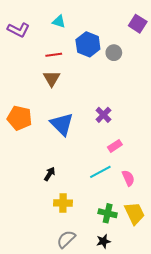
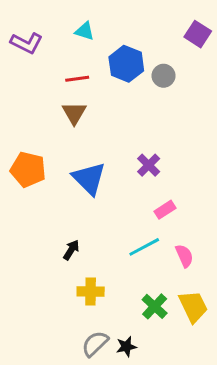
green cross: (108, 213) -> (155, 306), turned 30
black star: (103, 241) -> (126, 347), moved

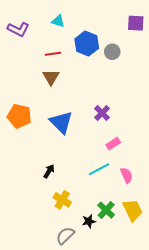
purple square: (198, 34) -> (136, 23), turned -30
yellow cross: (91, 292) -> (62, 200), turned 30
black star: (126, 347) -> (89, 221), moved

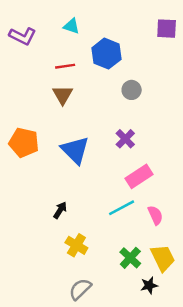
gray circle: (112, 52) -> (132, 90), moved
pink rectangle: (113, 144) -> (139, 176), size x1.5
black star: (89, 221) -> (149, 285), moved

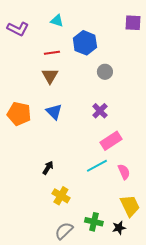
blue triangle: (75, 150) -> (54, 112), moved, size x0.7
green cross: (130, 258) -> (94, 222), moved, turned -30

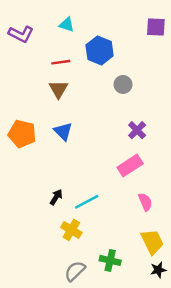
purple cross: (100, 111) -> (137, 130), moved
cyan line: (97, 166) -> (87, 202), moved
black star: (119, 228) -> (158, 270), moved

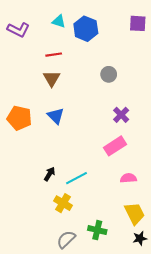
blue hexagon: (100, 50) -> (86, 29), moved
pink semicircle: (145, 202) -> (128, 178), turned -70

